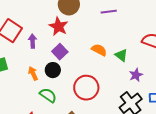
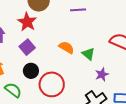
black circle: (53, 70) -> (31, 71), moved

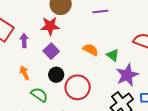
red star: (27, 22) -> (50, 26), turned -30
purple star: (102, 74) -> (127, 75), size x1.6

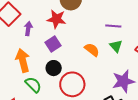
purple line: (100, 12) -> (113, 26), moved
green triangle: (113, 55) -> (116, 46), moved
orange arrow: (24, 73) -> (23, 60), size x1.6

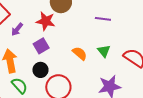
purple line: (113, 26) -> (103, 19), moved
purple arrow: (28, 29) -> (17, 29), turned -152

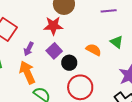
purple arrow: (17, 29) -> (29, 49), moved
black circle: (40, 70) -> (69, 63), moved

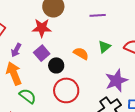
green triangle: (117, 42) -> (104, 47), turned 40

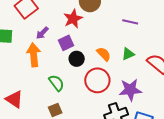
red star: (42, 28) -> (73, 19), turned 30
red circle: (66, 90) -> (97, 80), moved
green semicircle: (28, 96) -> (56, 83), moved

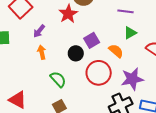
purple square: (66, 43) -> (92, 40), moved
orange semicircle: (104, 54) -> (116, 51), moved
green triangle: (128, 54) -> (130, 33), moved
orange arrow: (34, 55) -> (42, 52), moved, size x0.6

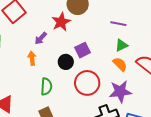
purple arrow: (39, 31) -> (41, 38), moved
orange semicircle: (116, 51) -> (120, 64), moved
green semicircle: (58, 79) -> (46, 87), turned 42

